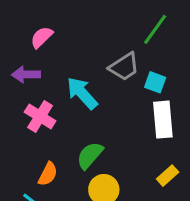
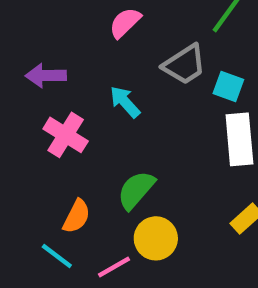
pink semicircle: (42, 37) -> (125, 23), moved
cyan arrow: (82, 93) -> (125, 102), size x0.7

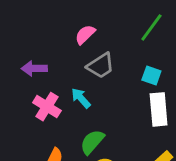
gray trapezoid: (184, 65) -> (101, 66), moved
cyan arrow: (125, 102) -> (81, 98), moved

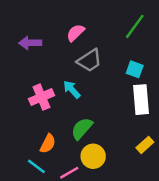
purple arrow: (34, 68) -> (30, 43), moved
pink cross: (47, 107) -> (41, 97), turned 35

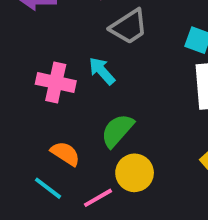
pink cross: (41, 97) -> (56, 82), turned 35
orange semicircle: (48, 144) -> (65, 154), turned -84

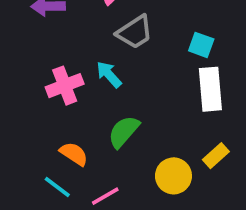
pink cross: (56, 82) -> (65, 86), turned -33
yellow circle: (135, 173) -> (173, 176), moved

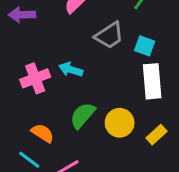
gray trapezoid: (135, 32) -> (109, 35), moved
cyan arrow: (109, 74) -> (71, 69), turned -30
yellow circle: (173, 176) -> (120, 123), moved

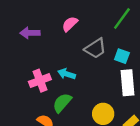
green semicircle: (83, 115) -> (62, 103), moved

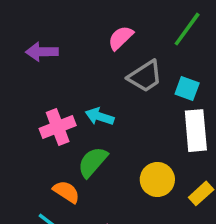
pink semicircle: (70, 24) -> (121, 38), moved

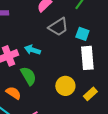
green semicircle: (93, 162) -> (28, 76), turned 108

